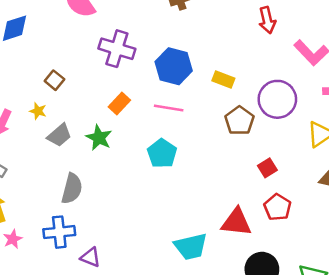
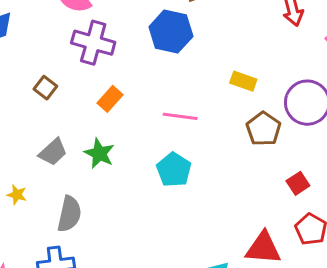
purple cross: (117, 49) -> (93, 43), moved
blue hexagon: (174, 66) -> (171, 32), moved
orange rectangle: (119, 104) -> (110, 99), moved
yellow star: (38, 111) -> (17, 195), moved

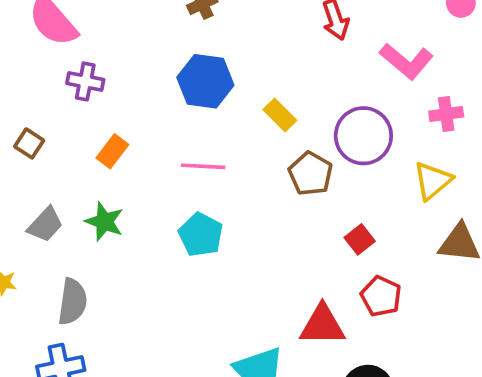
blue hexagon: (171, 32) -> (205, 81), moved
purple cross: (93, 43) -> (85, 81), size x0.7
yellow rectangle: (243, 81) -> (280, 115), turned 30

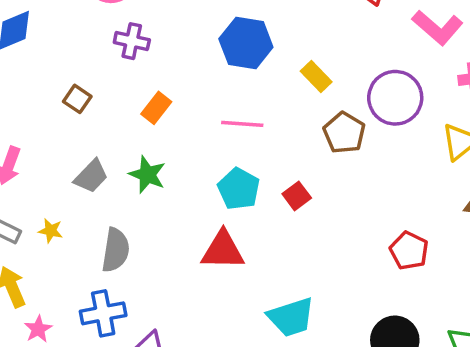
red square: (360, 239) -> (297, 196), moved
red triangle: (322, 325) -> (223, 250), moved

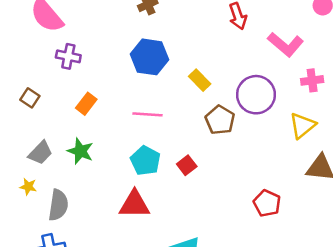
yellow star: (51, 231) -> (28, 187), moved

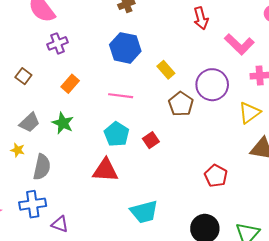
purple cross: (68, 56) -> (58, 43), turned -36

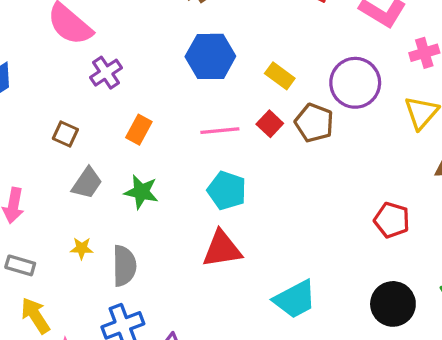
gray trapezoid: (29, 122) -> (87, 183), moved
red square: (151, 140) -> (270, 124), moved

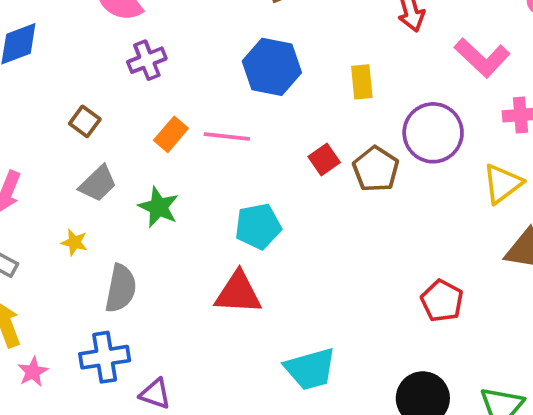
yellow rectangle: (280, 76) -> (362, 82), moved, turned 36
pink line: (220, 131) -> (227, 136), moved
cyan pentagon: (227, 191) -> (258, 226), turned 30
yellow star: (82, 248) -> (74, 242), moved

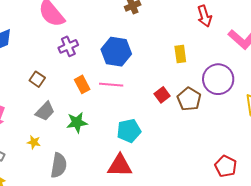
blue hexagon: (272, 67) -> (116, 52), moved
orange rectangle: (171, 134) -> (82, 84), turned -66
green star: (159, 207) -> (77, 122), turned -30

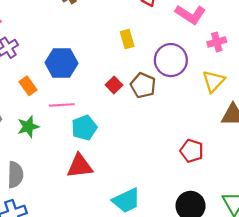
blue hexagon: (116, 52) -> (62, 63), moved
pink line: (111, 85) -> (62, 105), moved

